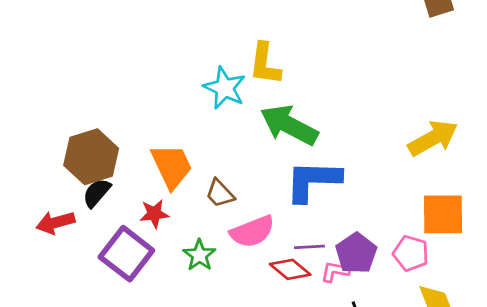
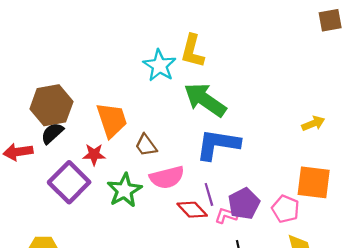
yellow arrow: (433, 138) -> (313, 123), size x0.6
purple line: (309, 247) -> (209, 194), turned 70
green star: (199, 255) -> (124, 190), size x1.4

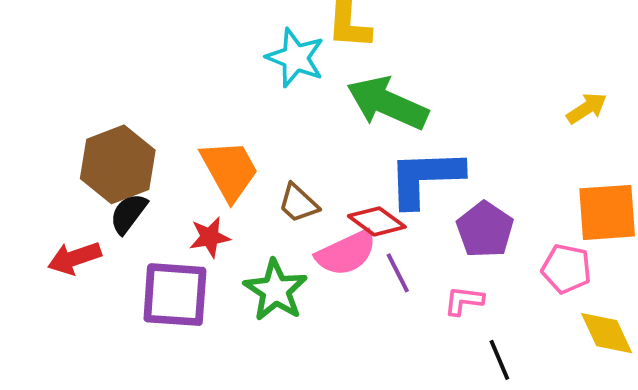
purple square: (69, 182) -> (175, 295), turned -30
purple line: (209, 194) -> (398, 273), moved
purple pentagon: (244, 204) -> (485, 230), moved
red diamond: (192, 210) -> (377, 221), moved

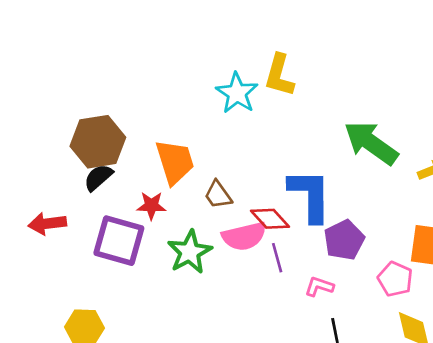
green arrow: (387, 103) -> (371, 143), moved
blue L-shape: (425, 178) -> (310, 195), turned 80
red arrow: (74, 258) -> (47, 224), moved

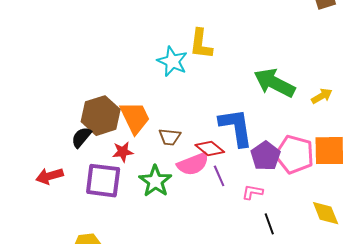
brown hexagon: (98, 142) -> (101, 116), moved
brown trapezoid: (218, 195) -> (170, 137), turned -40
pink pentagon: (395, 279) -> (295, 154), moved, size x1.5

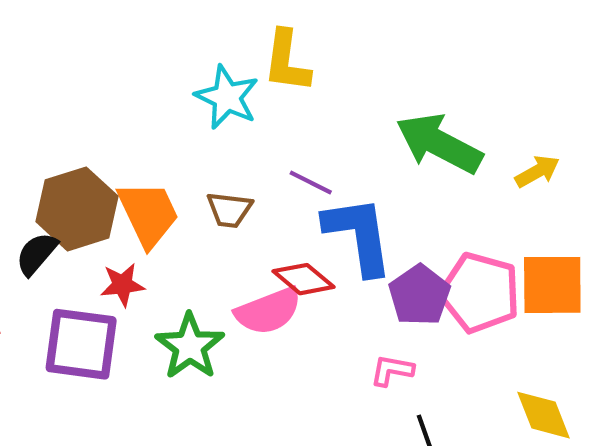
brown trapezoid: (170, 137) -> (229, 210), moved
purple line: (219, 176) -> (311, 183), moved, turned -40

